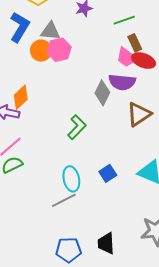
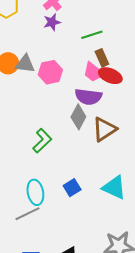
gray triangle: (50, 31) -> (25, 64), moved
pink hexagon: (59, 50) -> (50, 72), moved
gray diamond: (102, 93) -> (78, 117), moved

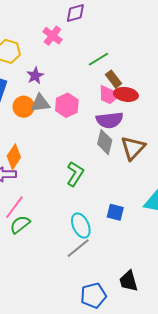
purple star: (52, 22) -> (35, 76), moved
blue square: (72, 188) -> (115, 212), turned -30

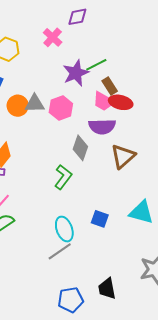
purple star: (35, 76) -> (76, 73), moved, size x1.5
gray diamond: (105, 142) -> (80, 148), moved

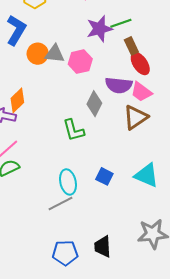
pink trapezoid: (104, 101) -> (141, 92), moved
red ellipse: (121, 102) -> (140, 64), turned 35
green L-shape: (63, 177) -> (74, 130), turned 120

